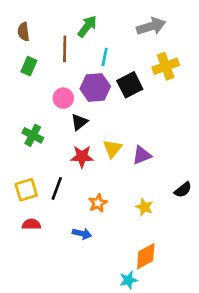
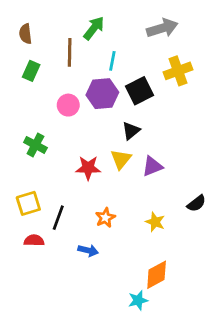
black triangle: (79, 122) -> (131, 131), moved
black line: (57, 188) -> (58, 218), moved

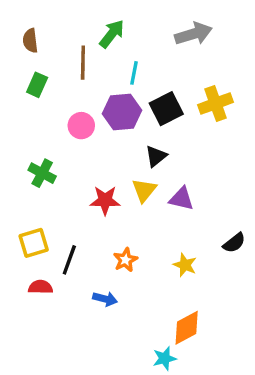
yellow cross: (178, 71) -> (216, 103), moved
purple triangle: (152, 166) -> (182, 199), turned 35

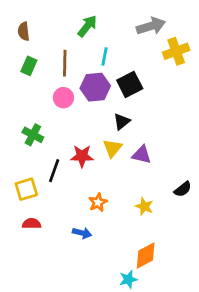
brown line: (83, 63) -> (65, 63), moved
yellow cross: (216, 103) -> (176, 51), moved
black line: (69, 260) -> (54, 171), moved

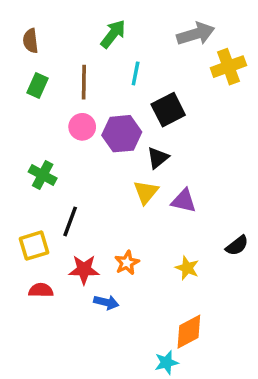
purple hexagon: (95, 87) -> (122, 134), moved
red star: (82, 156) -> (84, 270), moved

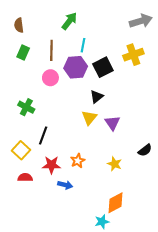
gray arrow: (196, 34) -> (141, 21), moved
yellow cross: (228, 67) -> (133, 55), moved
purple hexagon: (122, 134) -> (76, 67), moved
purple triangle: (184, 201) -> (112, 123), turned 42
yellow square: (34, 246) -> (21, 150), turned -30

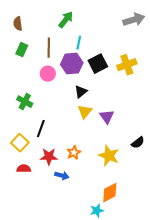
yellow cross: (133, 55) -> (127, 65), moved
black triangle: (97, 97) -> (81, 92), moved
yellow star: (114, 164) -> (109, 156), size x1.5

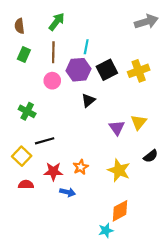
green arrow: (66, 20) -> (57, 22), moved
yellow triangle: (85, 112) -> (139, 122), moved
black line: (41, 129) -> (45, 141), turned 54

